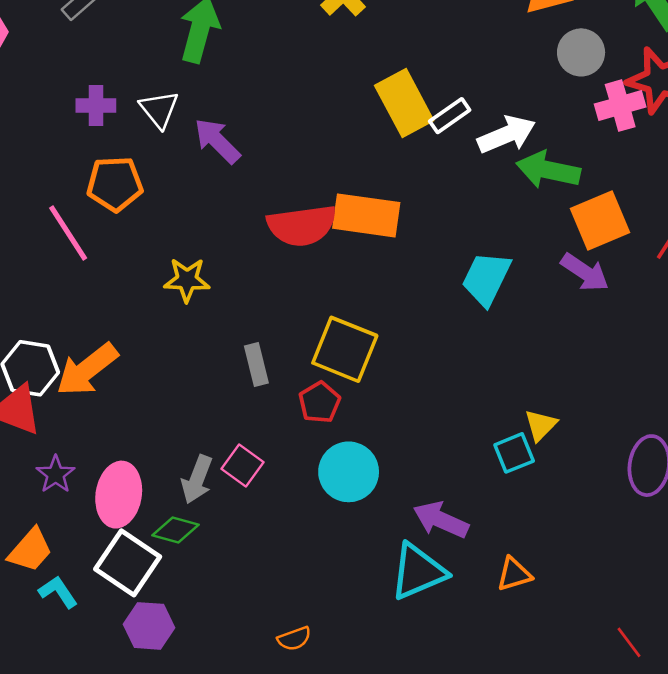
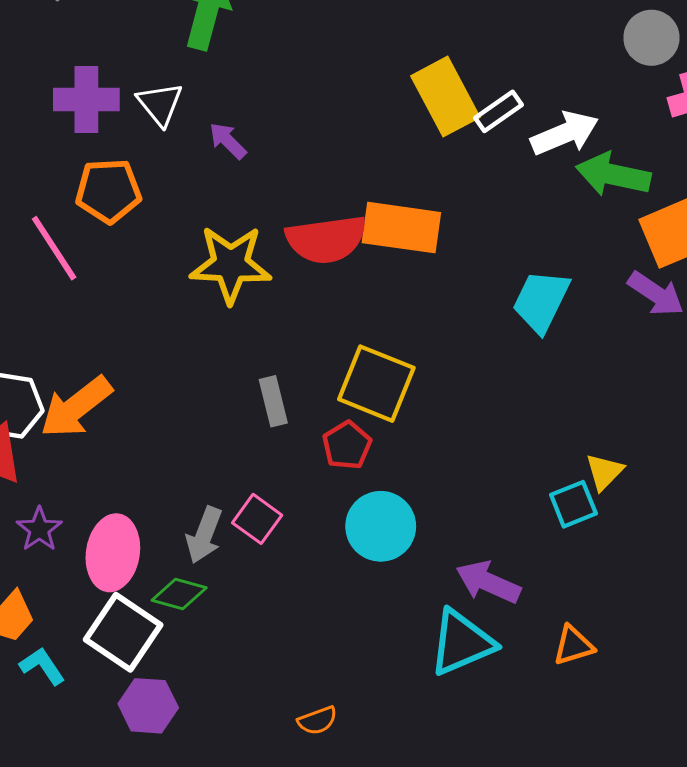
purple cross: (96, 106) -> (86, 100), size x1.4
purple arrow: (217, 141) -> (228, 141), size x0.7
yellow star: (187, 280) -> (231, 264), moved, size x1.5

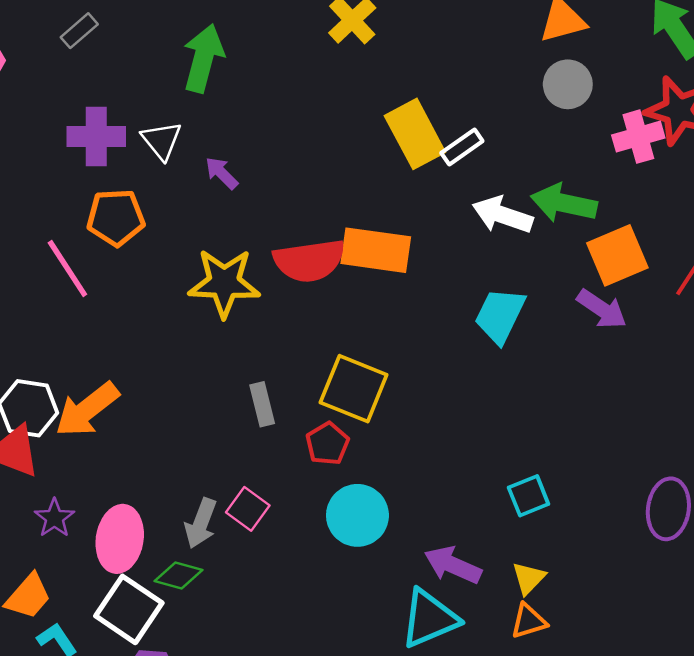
gray circle: (651, 38) -> (568, 84), moved
white arrow: (565, 133) -> (502, 215), moved, turned -138
yellow triangle: (604, 472) -> (529, 578), moved

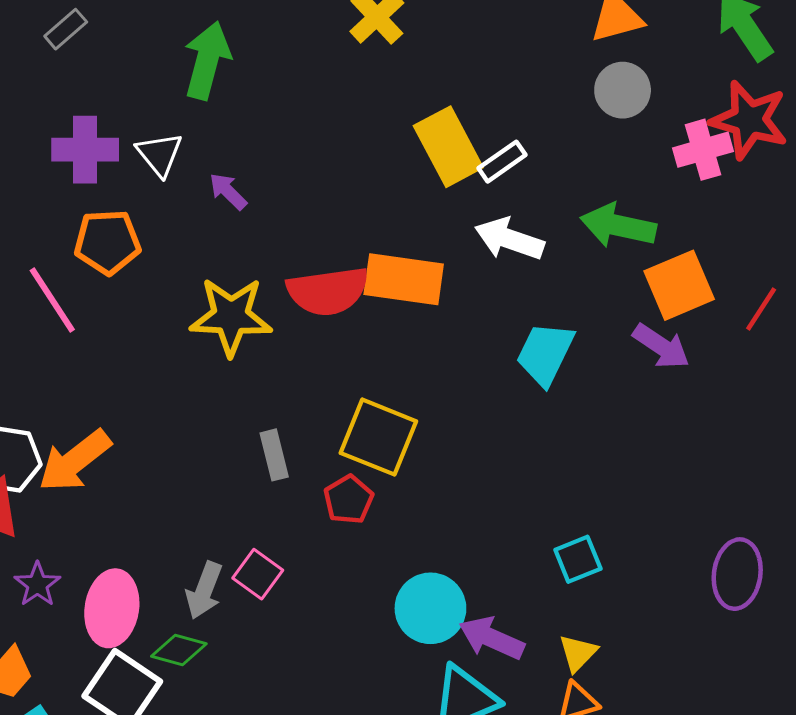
white arrow: (502, 215) -> (509, 239), moved
cyan circle: (357, 515) -> (430, 608), moved

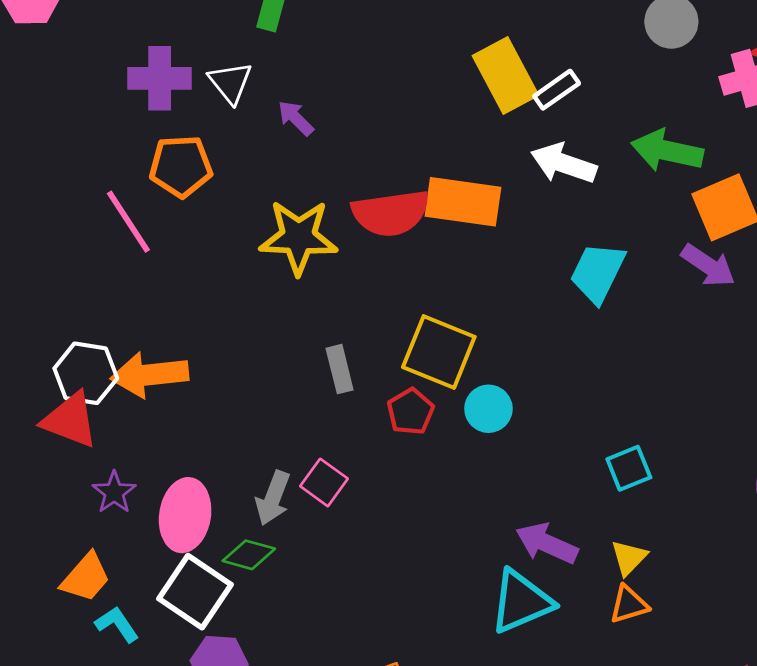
orange arrow: (75, 461) -> (150, 375), turned 32
cyan circle: (430, 608) -> (488, 409), moved, size x0.7

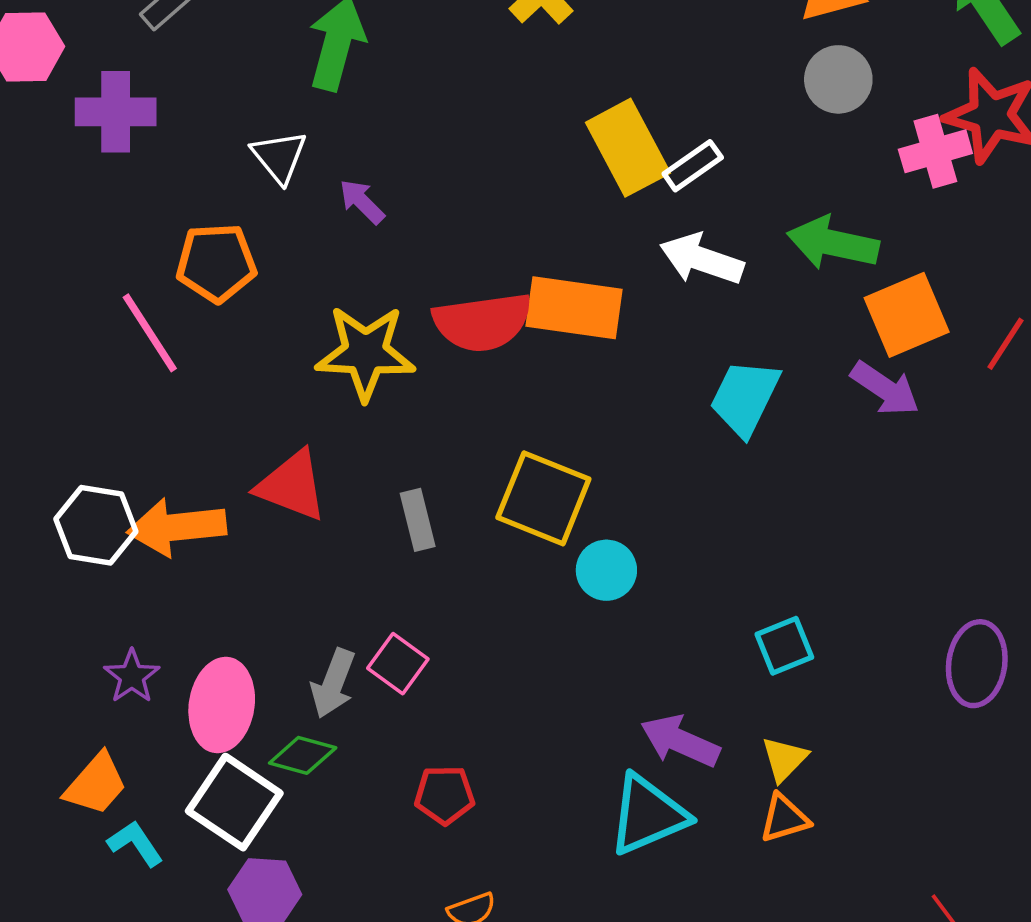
purple cross: (160, 78) -> (116, 112), moved
red pentagon: (410, 412) -> (445, 795), moved, turned 30
red triangle: (70, 420) -> (292, 486), moved

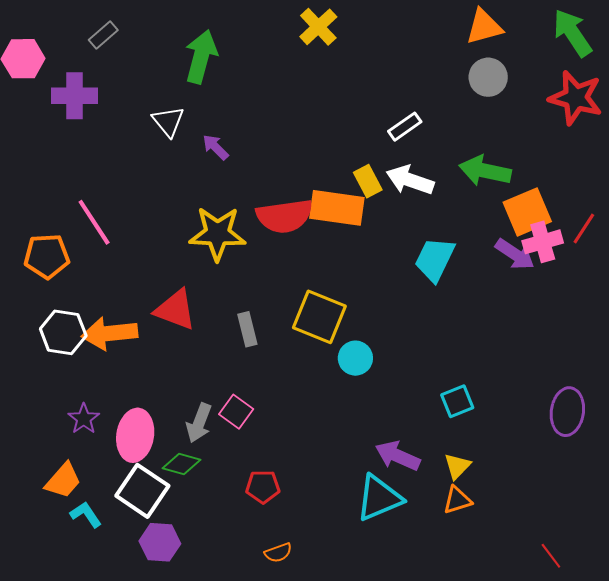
yellow rectangle: (628, 148) -> (368, 181), moved, size x0.6
pink cross: (935, 151) -> (543, 242), moved
orange pentagon: (216, 263) -> (47, 256), moved

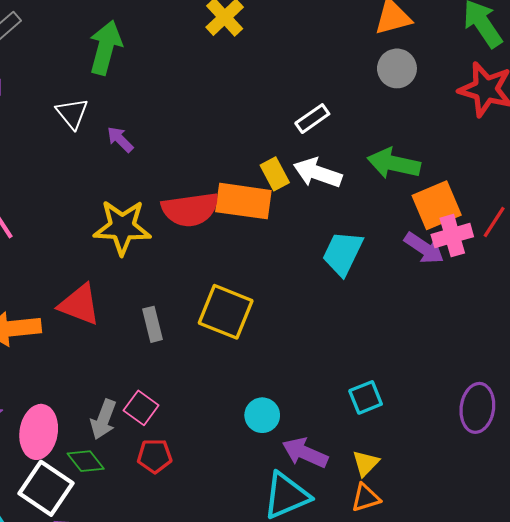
cyan circle: (355, 358) -> (262, 415), moved
green diamond: (181, 464) -> (86, 461), turned 36
red pentagon: (263, 487) -> (155, 456), moved

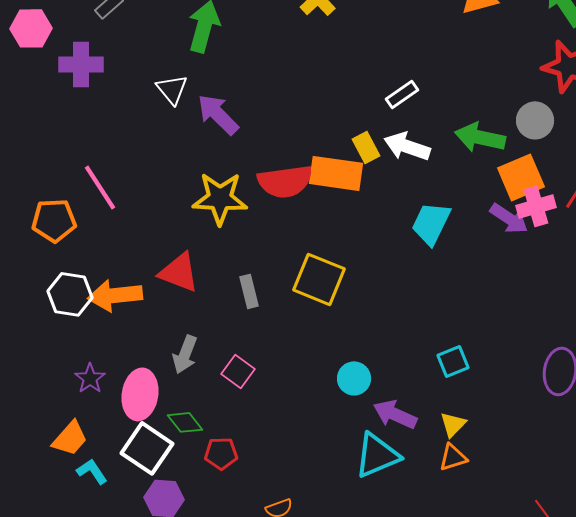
gray circle: (397, 68) -> (535, 120), moved
purple arrow: (120, 139) -> (218, 114), size x1.6
gray arrow: (103, 419) -> (185, 354), moved
red pentagon: (155, 456) -> (221, 453), moved

